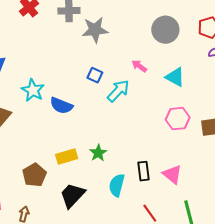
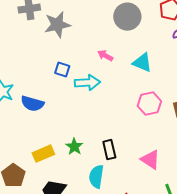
cyan arrow: (118, 91) -> (87, 83), turned 50
black rectangle: (143, 171) -> (109, 150), moved

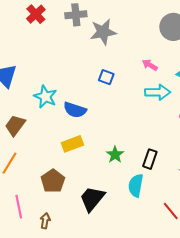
cyan arrow: (87, 83) -> (158, 92), moved
black rectangle: (109, 150) -> (150, 159), turned 30
yellow rectangle: (43, 154) -> (72, 144), moved

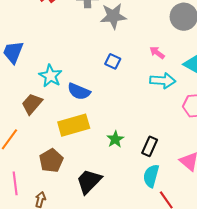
brown trapezoid: (15, 125) -> (32, 104), moved
yellow rectangle: (72, 144) -> (74, 125), size x1.4
cyan semicircle: (136, 185) -> (151, 176), moved

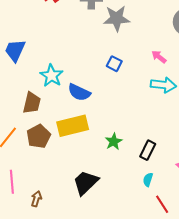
brown trapezoid: (32, 104) -> (32, 103), turned 150
brown pentagon: (51, 161) -> (38, 136), moved
cyan semicircle: (151, 176) -> (148, 180), size x0.6

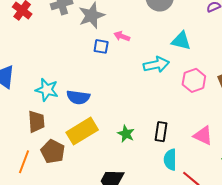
pink arrow: (159, 57) -> (122, 36), moved
blue square: (114, 64) -> (101, 46), moved
cyan semicircle: (148, 180) -> (170, 160), size x1.5

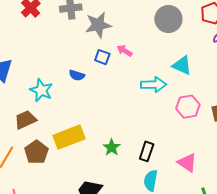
blue semicircle: (78, 97) -> (77, 75), moved, size x0.7
brown trapezoid: (36, 122) -> (25, 120), turned -120

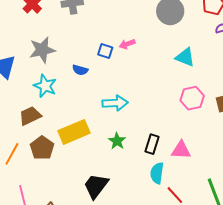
gray star: (98, 25) -> (42, 50), moved
pink arrow: (125, 51) -> (127, 44), turned -49
cyan arrow: (154, 85) -> (115, 103), moved
pink triangle: (187, 163) -> (181, 150), moved, turned -30

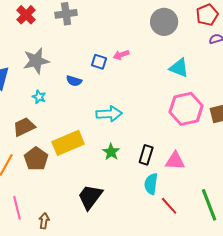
cyan star: (45, 86) -> (39, 97), size x0.6
pink hexagon: (192, 98) -> (186, 109), size x1.4

